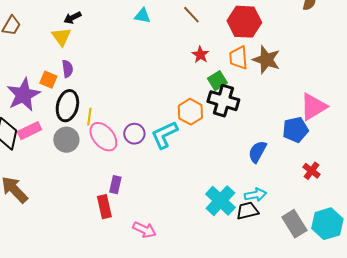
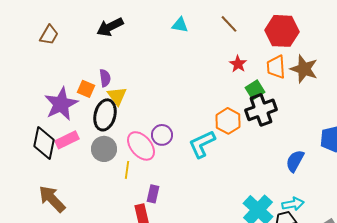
black arrow: (72, 18) -> (110, 27), size x1.5
yellow triangle: (61, 37) -> (117, 96), moved
black cross: (223, 101) -> (261, 110), turned -36
yellow line: (89, 117) -> (127, 170), moved
purple circle: (134, 134) -> (162, 135), moved

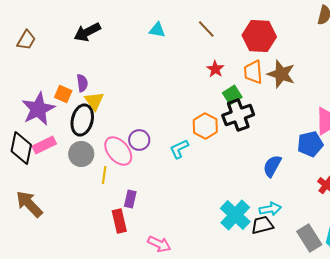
cyan L-shape: (202, 144) -> (179, 149), size x0.7

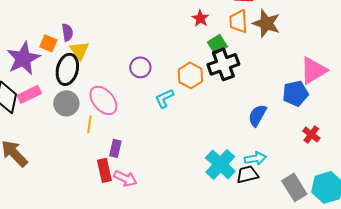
purple circle: (139, 140) -> (140, 67), moved
pink arrow: (159, 244) -> (125, 178), moved

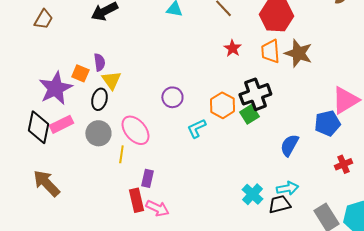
green square: (217, 44) -> (249, 114), moved
black ellipse: (67, 69) -> (99, 99), size x0.7
red cross: (311, 134) -> (343, 164), turned 30
cyan cross: (220, 164) -> (252, 194), size x0.7

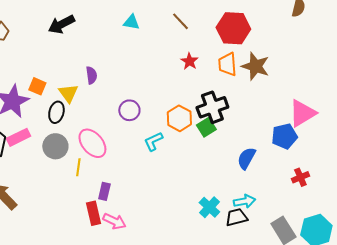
purple semicircle: (99, 62) -> (91, 75), moved

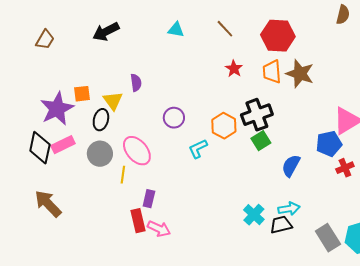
orange square: (37, 86) -> (82, 94), turned -30
green square: (206, 127) -> (261, 141), moved
red cross: (300, 177) -> (345, 168), moved

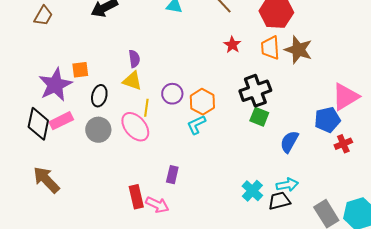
yellow triangle: (113, 101) -> (132, 81), moved, turned -35
orange hexagon: (224, 126) -> (202, 102), moved
green square: (261, 141) -> (259, 117), turned -36
yellow line: (123, 175) -> (146, 108), moved
purple rectangle: (149, 199) -> (172, 175), moved

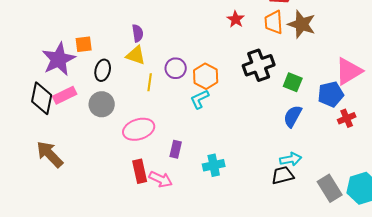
green square: (259, 117) -> (293, 82), moved
pink ellipse: (135, 127) -> (139, 129), moved, turned -68
cyan cross: (252, 191) -> (214, 165), moved, turned 35

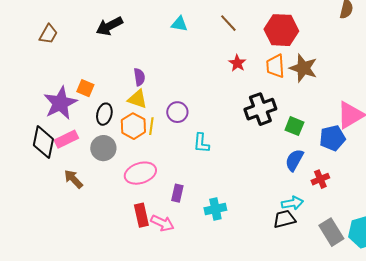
orange square: (84, 44) -> (85, 88), turned 30
orange hexagon: (206, 76) -> (133, 126), moved
cyan L-shape: (200, 99) -> (201, 143), turned -60
red cross: (347, 118) -> (320, 179), moved
brown arrow: (50, 154) -> (73, 179), moved, size x0.7

